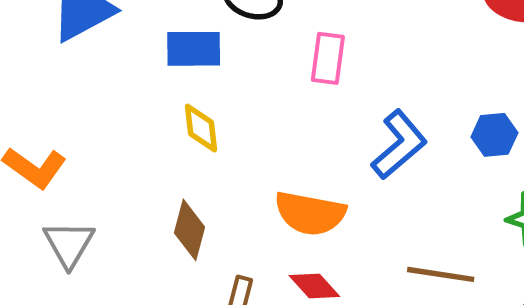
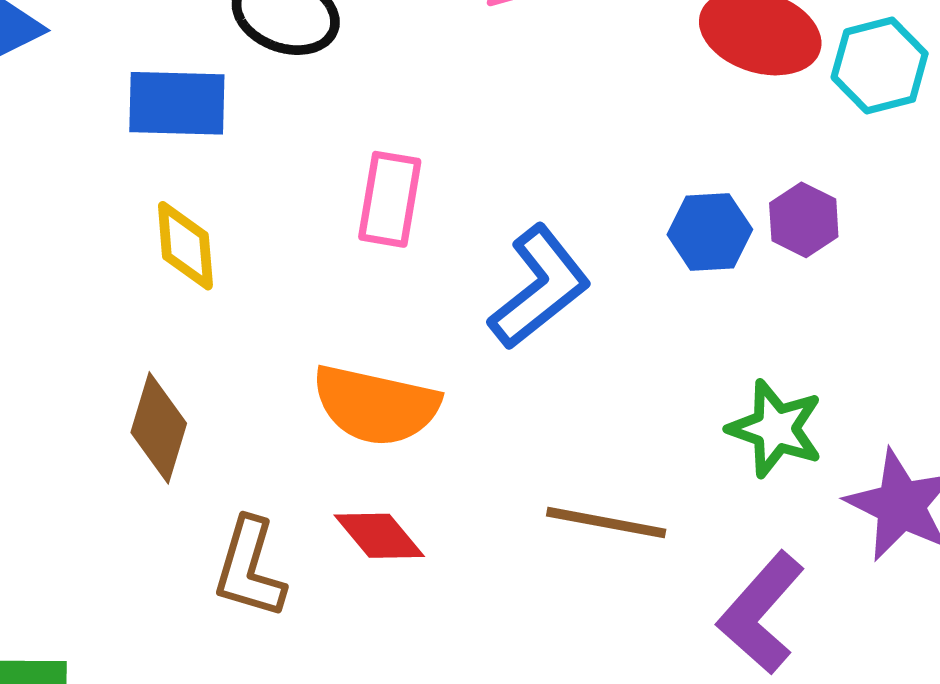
pink rectangle: (328, 58) -> (390, 199), moved
blue hexagon: (494, 135) -> (710, 232), moved

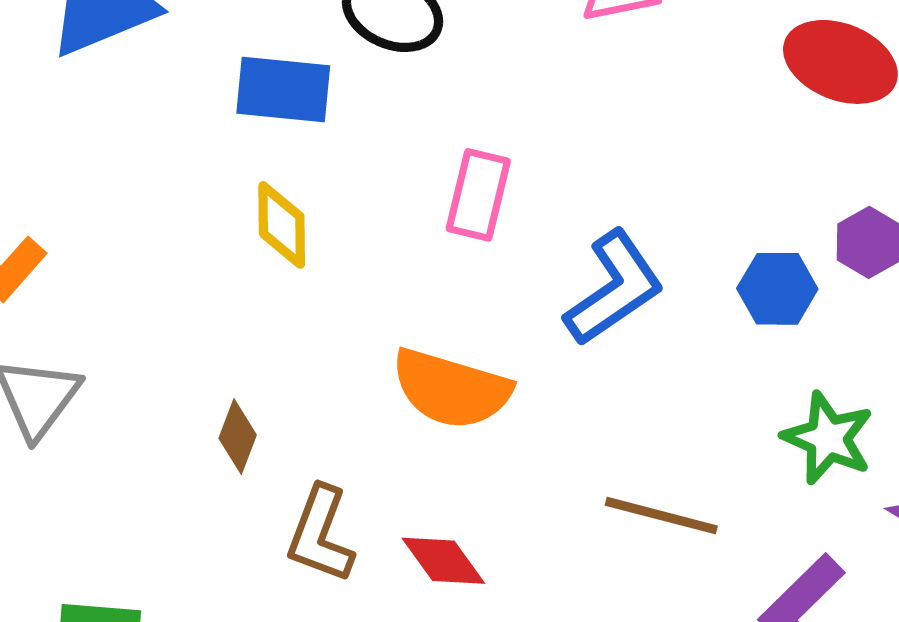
blue hexagon: (710, 232) -> (777, 289), moved
brown diamond: (159, 428) -> (238, 437), moved, size x0.7
red diamond: (379, 536) -> (443, 561), moved

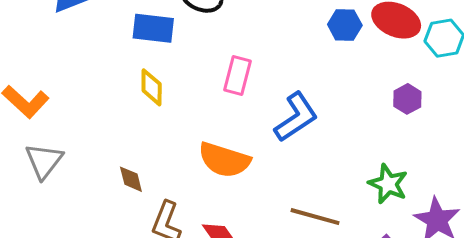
blue hexagon: (777, 289) -> (345, 25), moved
brown diamond: (238, 437) -> (131, 179), turned -36

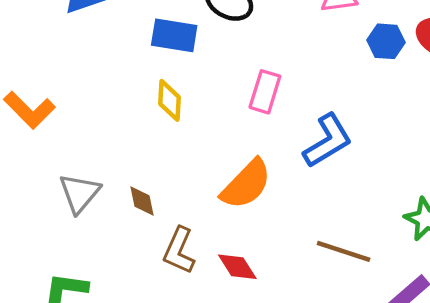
orange semicircle: (224, 160) -> (246, 184), turned -66
gray triangle: (44, 161) -> (79, 193), moved

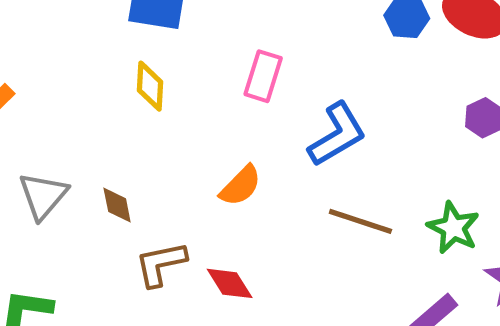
orange semicircle: (246, 184) -> (240, 186), size x0.7
brown L-shape: (179, 251) -> (161, 264), turned 54
brown line: (344, 251) -> (360, 221), moved

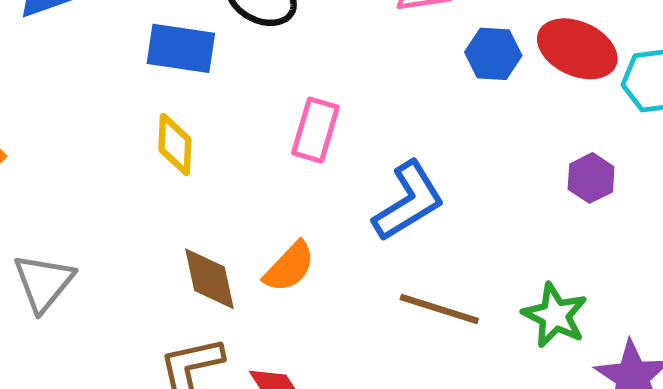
brown diamond: (117, 205) -> (209, 279), moved, size x1.4

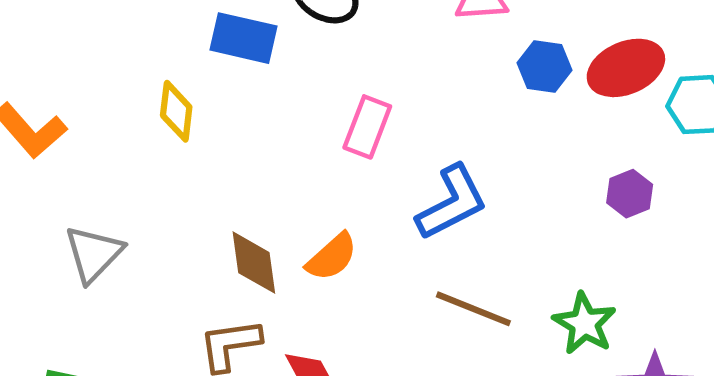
red ellipse: (577, 49) -> (626, 68), turned -52
yellow diamond: (175, 144) -> (176, 111), moved

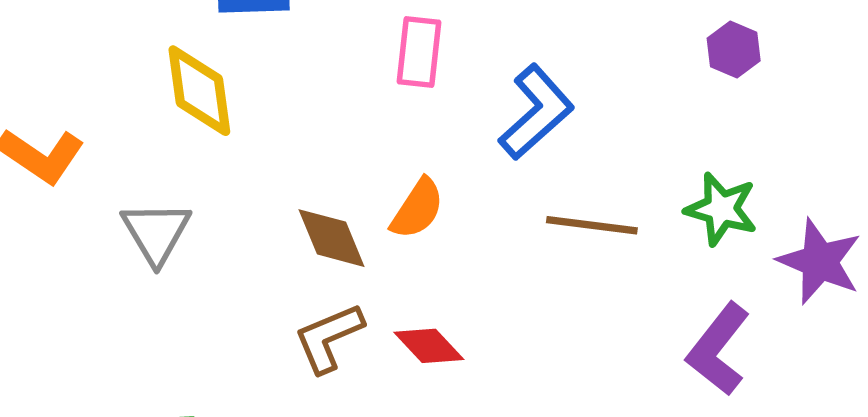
yellow diamond: (176, 111) -> (199, 91), size x1.4
gray triangle: (94, 254) -> (156, 232), moved

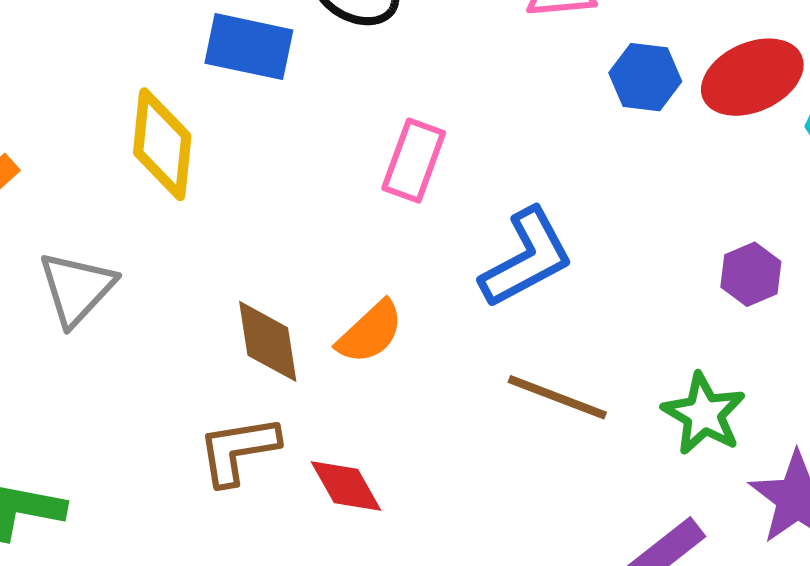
purple hexagon: (734, 50) -> (751, 274), moved

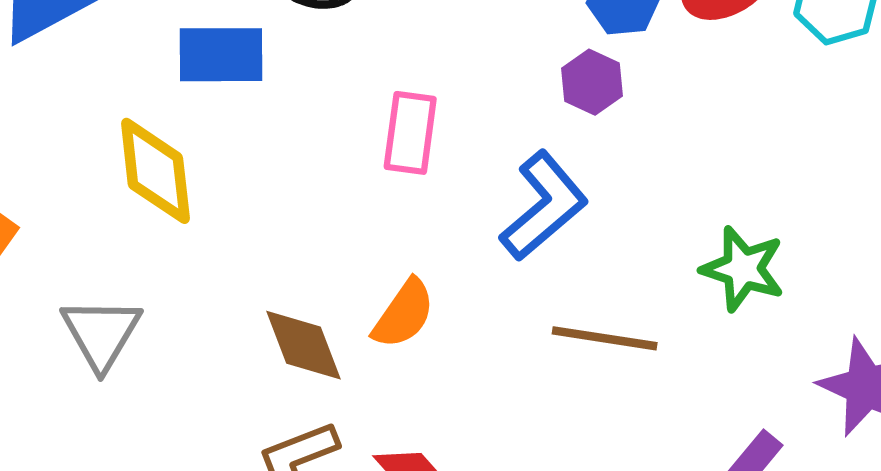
purple hexagon: (751, 274) -> (592, 82), moved
green star: (704, 414) -> (743, 269), moved

